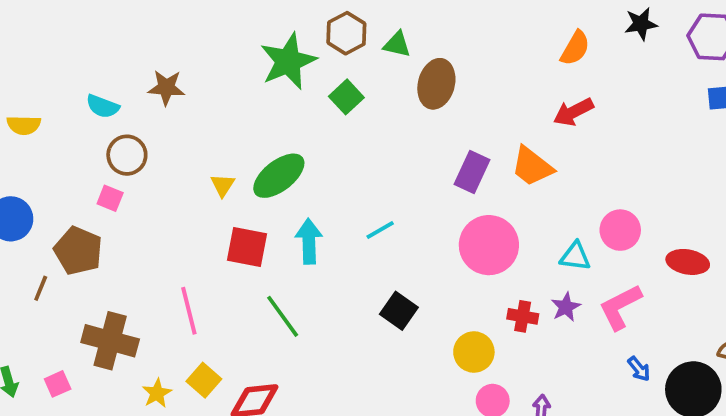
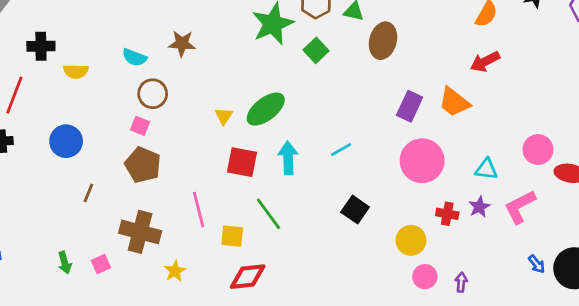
pink circle: (620, 230) -> (538, 150), moved
brown pentagon: (78, 251) -> (143, 165), moved
blue arrow: (639, 369) -> (537, 264), moved
yellow square: (204, 380) -> (232, 236), moved, turned -35

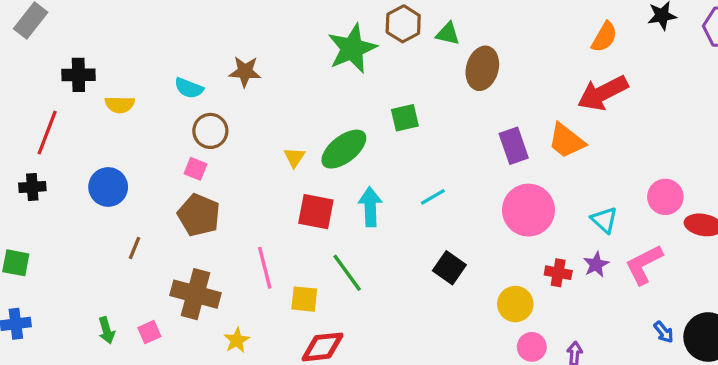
green square: (316, 50) -> (405, 118), moved, turned 30
red arrow: (485, 62) -> (603, 93), size x1.4
purple rectangle: (410, 106) -> (514, 146), turned -44
cyan triangle: (486, 169) -> (604, 220), turned 35

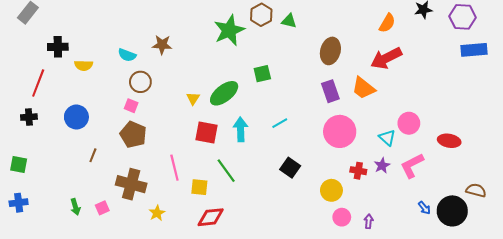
brown ellipse: (482, 68) -> (330, 51), moved
pink circle: (665, 197) -> (409, 123), moved

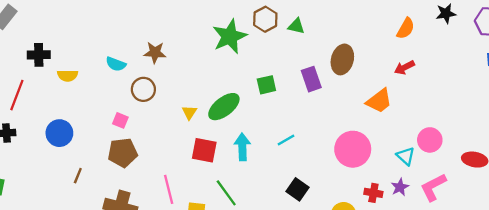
red arrow: (386, 58) -> (404, 68), size x0.6
brown circle: (140, 82) -> (143, 89), moved
orange trapezoid: (363, 88) -> (379, 101), turned -75
purple rectangle: (330, 91) -> (311, 79), moved
brown pentagon: (133, 135) -> (123, 153), turned -30

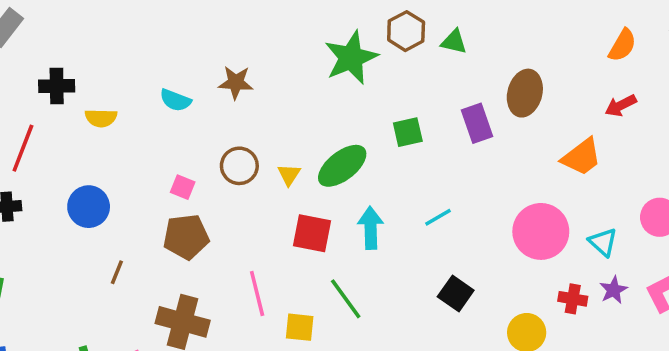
brown circle: (143, 89) -> (239, 166), moved
cyan triangle: (406, 156) -> (603, 242), moved

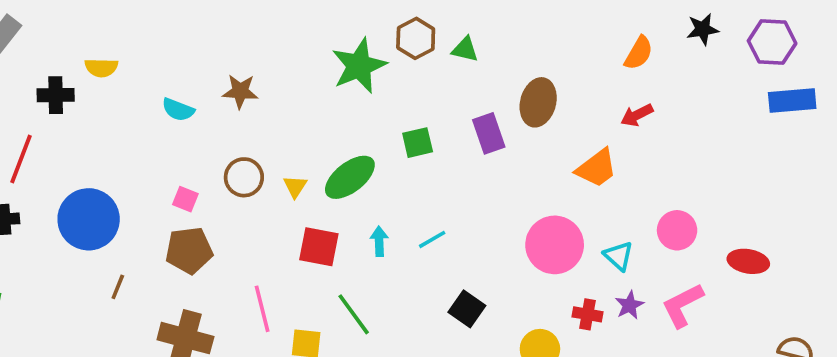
yellow semicircle: (101, 118) -> (101, 68), moved
blue circle: (89, 207) -> (89, 219), size x1.4
cyan line: (438, 217) -> (432, 239), moved
cyan arrow: (371, 228) -> (379, 241), size x0.7

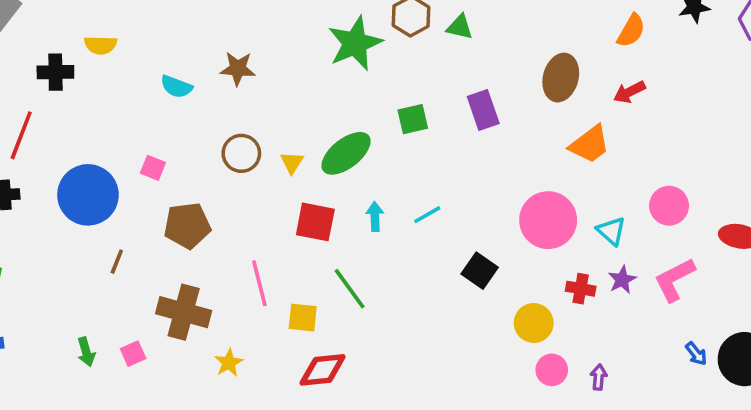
brown ellipse: (538, 102) -> (561, 78), moved
pink square: (185, 199) -> (153, 168), moved
black square: (467, 309) -> (480, 271), moved

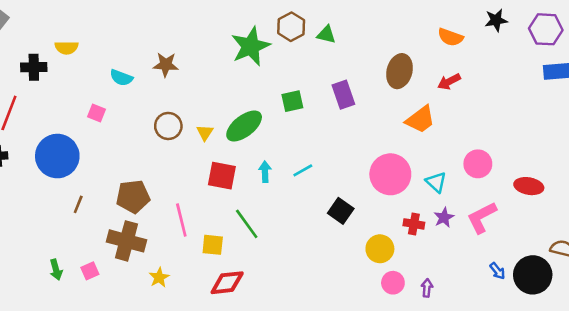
orange semicircle: (631, 31) -> (450, 37), turned 80
pink square: (153, 168) -> (96, 113), moved
brown pentagon: (187, 226) -> (133, 197), moved

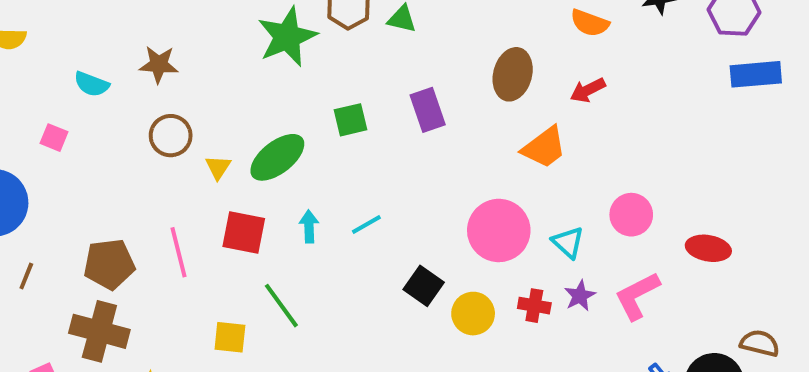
brown circle: (168, 126) -> (171, 136), moved
pink line: (181, 220) -> (179, 252), moved
yellow circle: (380, 249) -> (473, 314), moved

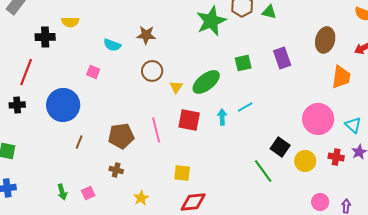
orange trapezoid: (544, 147) -> (341, 77), turned -45
cyan line: (366, 225) -> (245, 107), moved
green line: (281, 306) -> (263, 171), moved
brown cross: (99, 331) -> (116, 170), size x0.5

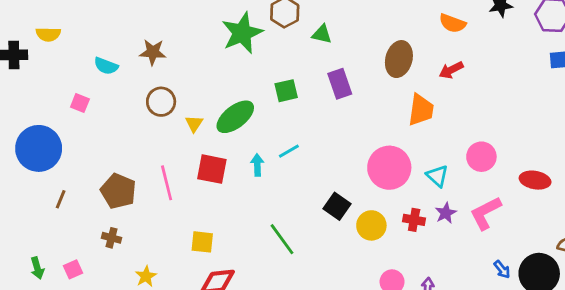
green triangle: (269, 12) -> (322, 34), moved
brown pentagon: (121, 136) -> (118, 191), turned 30
green line: (263, 171) -> (282, 239), moved

